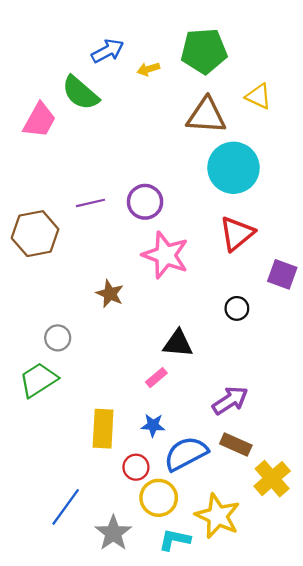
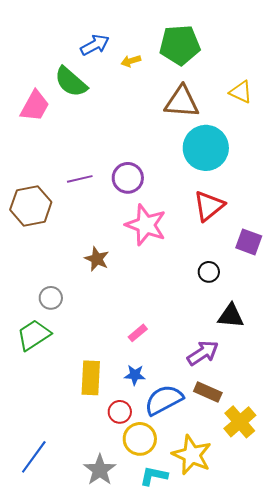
yellow triangle: (258, 96) -> (241, 92), moved
black triangle: (178, 344) -> (231, 316), moved
blue line: (66, 507) -> (34, 457), moved

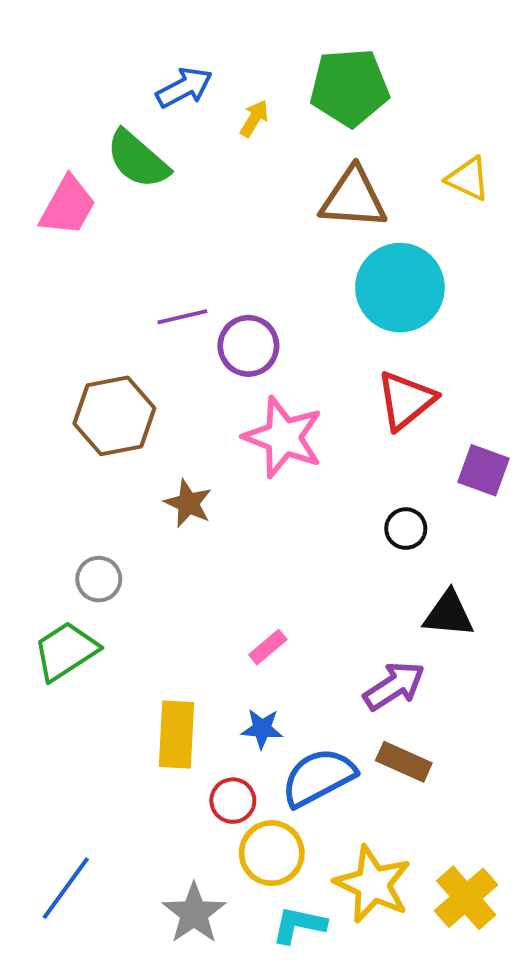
yellow arrow: (131, 61) -> (254, 119), turned 138
purple line: (80, 179) -> (182, 317), moved
brown hexagon: (31, 206) -> (114, 416), moved
yellow cross: (240, 422) -> (466, 898), moved

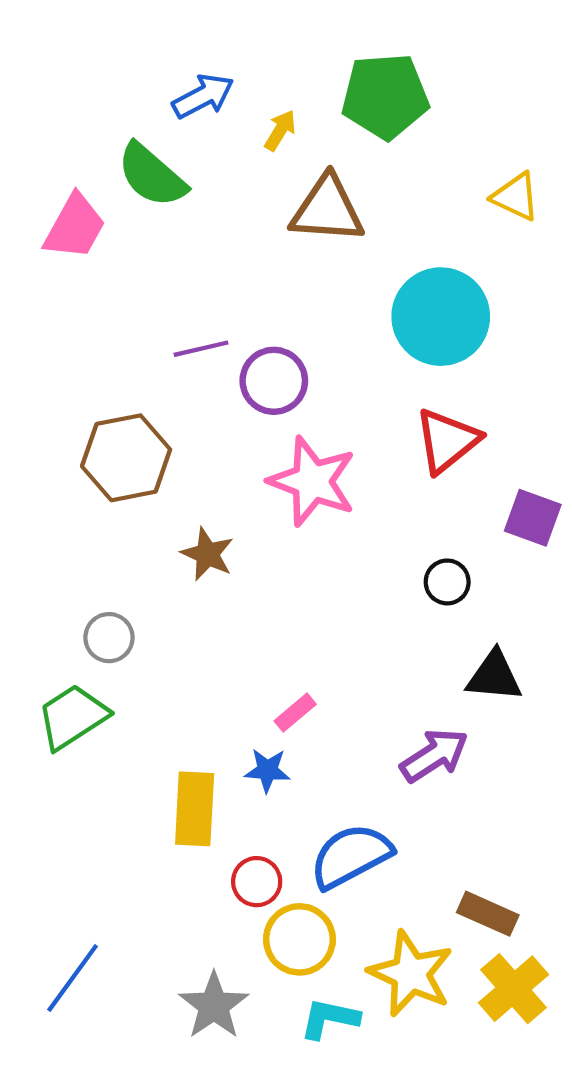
brown triangle: (353, 198) -> (327, 210), moved
blue star: (262, 729) -> (267, 770), moved
brown rectangle: (404, 762) -> (488, 914), moved

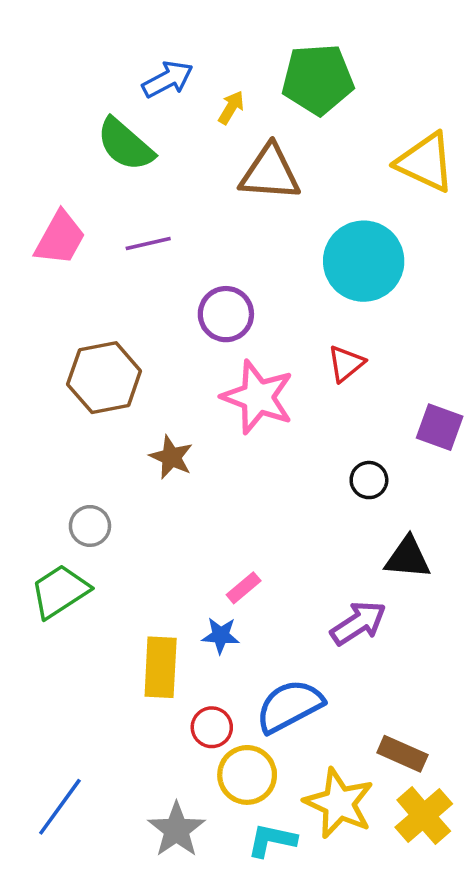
yellow triangle: (516, 197) -> (425, 162), size x1.5
pink trapezoid: (75, 227) -> (60, 238), moved
purple line: (201, 349) -> (148, 243), moved
red triangle: (447, 441) -> (346, 364), moved, size x0.7

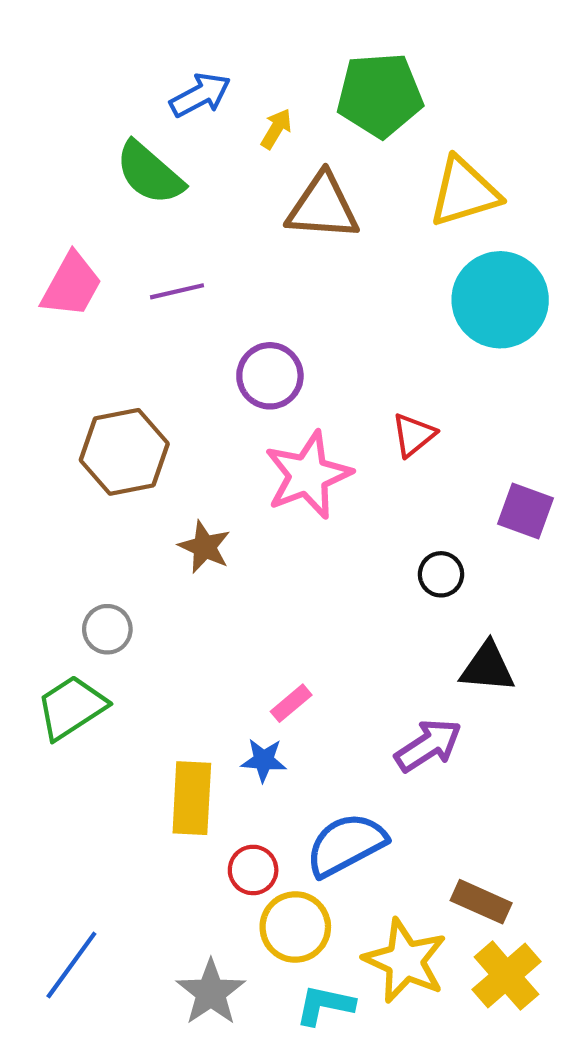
yellow triangle: (425, 162) -> (464, 192), moved, turned -42
cyan circle: (364, 261) -> (500, 300), moved
pink star: (258, 397) -> (308, 475), turned 30

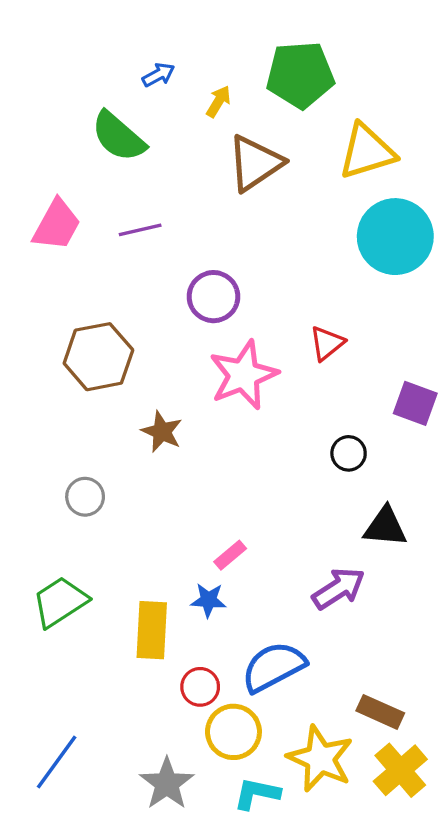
blue arrow: (200, 95) -> (158, 75), size x0.7
brown triangle: (323, 207) -> (255, 163), turned -38
green trapezoid: (71, 707) -> (60, 602), moved

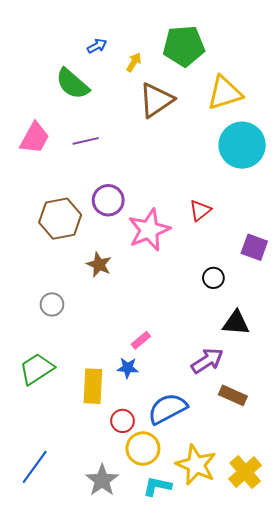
purple circle: (213, 297) -> (108, 200), moved
brown rectangle: (380, 712) -> (233, 395), moved

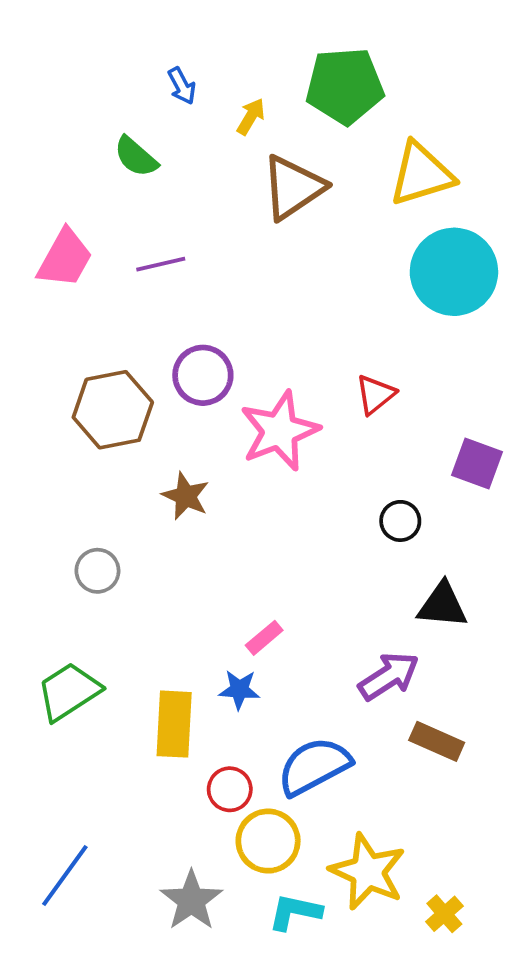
blue arrow: (97, 46) -> (182, 86), turned 90
green semicircle: (72, 84) -> (136, 157), size x0.7
yellow cross: (245, 472) -> (444, 914), moved, size x0.6

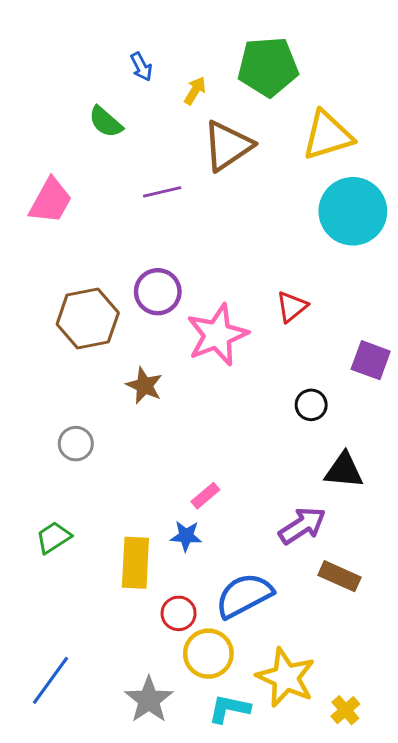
purple line: (161, 264) -> (162, 192), moved
green trapezoid: (69, 692) -> (53, 537), size x0.7

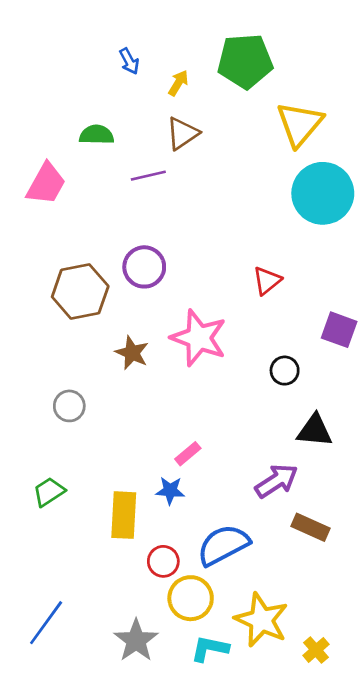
green semicircle: (106, 122) -> (97, 135), moved, turned 140
yellow triangle: (328, 135) -> (300, 124), turned -33
brown triangle: (228, 146) -> (182, 133), moved, size x0.7
pink star: (217, 335) -> (199, 338), moved, turned -30

